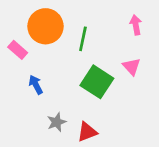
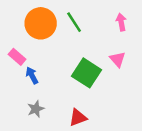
green line: (83, 39) -> (74, 22), moved, turned -45
pink rectangle: (18, 50) -> (17, 57), moved
gray star: (57, 122) -> (36, 109), moved

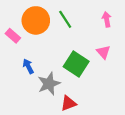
pink rectangle: (17, 57) -> (13, 36), moved
gray star: (36, 109) -> (49, 84), moved, size x1.5

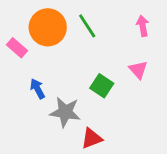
green square: (76, 64) -> (102, 86), size x0.7
gray star: (49, 84) -> (65, 112), turned 30

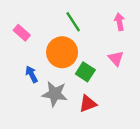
orange circle: (48, 27) -> (62, 52), moved
pink rectangle: (17, 48) -> (22, 33), moved
red triangle: (92, 138) -> (88, 104), moved

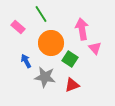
green line: (73, 22) -> (41, 14), moved
pink arrow: (119, 22) -> (82, 29), moved, size x1.5

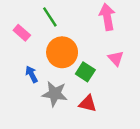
pink arrow: (82, 29) -> (107, 17), moved
red triangle: (72, 85) -> (88, 104), turned 35

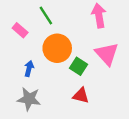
pink triangle: (116, 58) -> (107, 54), size x1.6
blue arrow: (32, 74) -> (29, 69), turned 42
gray star: (55, 94) -> (29, 99), moved

